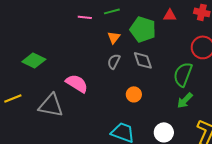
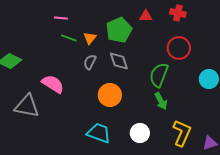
green line: (112, 11) -> (69, 38), moved, turned 35
green pentagon: (143, 29) -> (119, 30), turned 30
orange circle: (134, 94) -> (110, 95), size x1.5
green arrow: (185, 100) -> (161, 101), turned -72

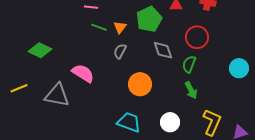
red circle: (179, 48) -> (197, 37), moved
gray diamond: (119, 61) -> (163, 50), moved
green semicircle: (159, 75) -> (189, 64), size x0.7

